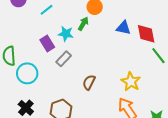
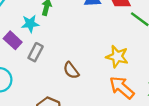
brown semicircle: (89, 82) -> (71, 70), turned -49

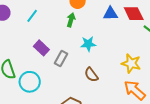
cyan star: (30, 24) -> (88, 44), moved

